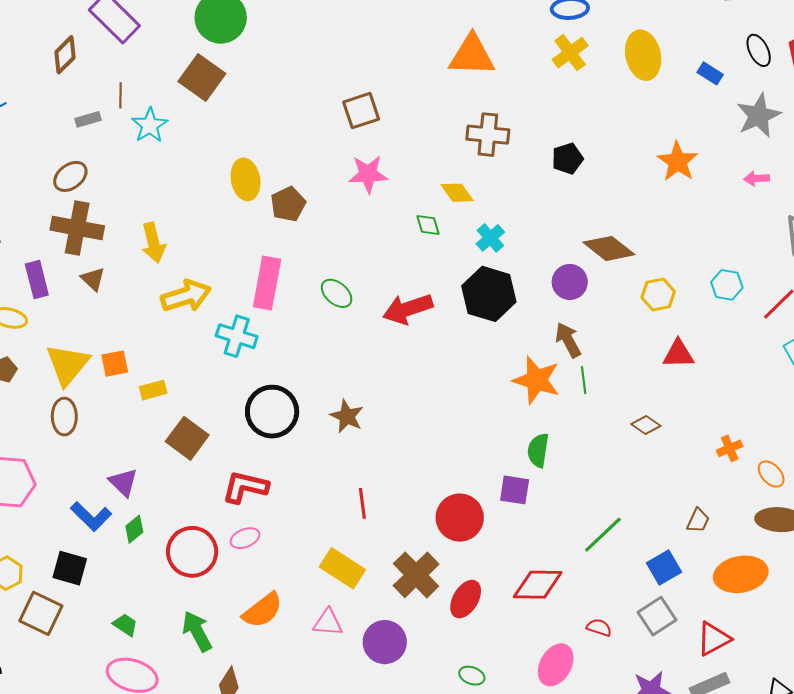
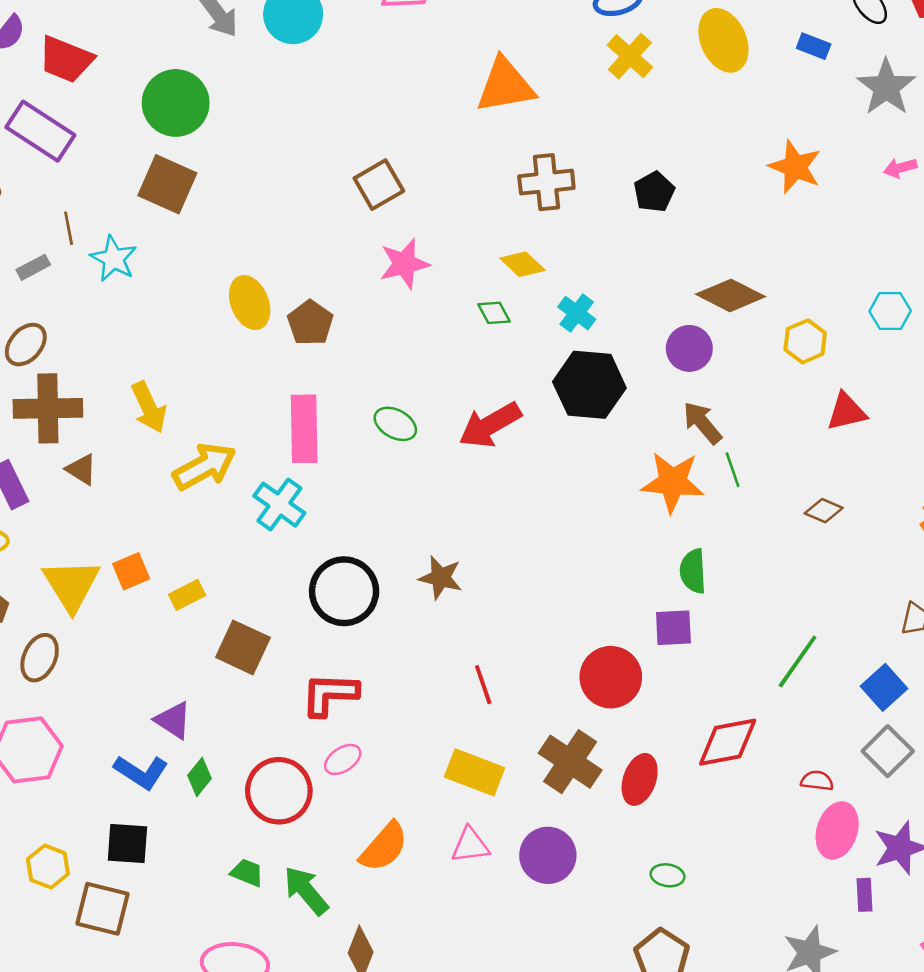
cyan cross: (237, 336) -> (279, 505), turned 30
brown ellipse: (64, 417) -> (40, 658), moved, turned 36
green trapezoid: (125, 625) -> (247, 873), moved
pink ellipse: (556, 665) -> (837, 830), moved

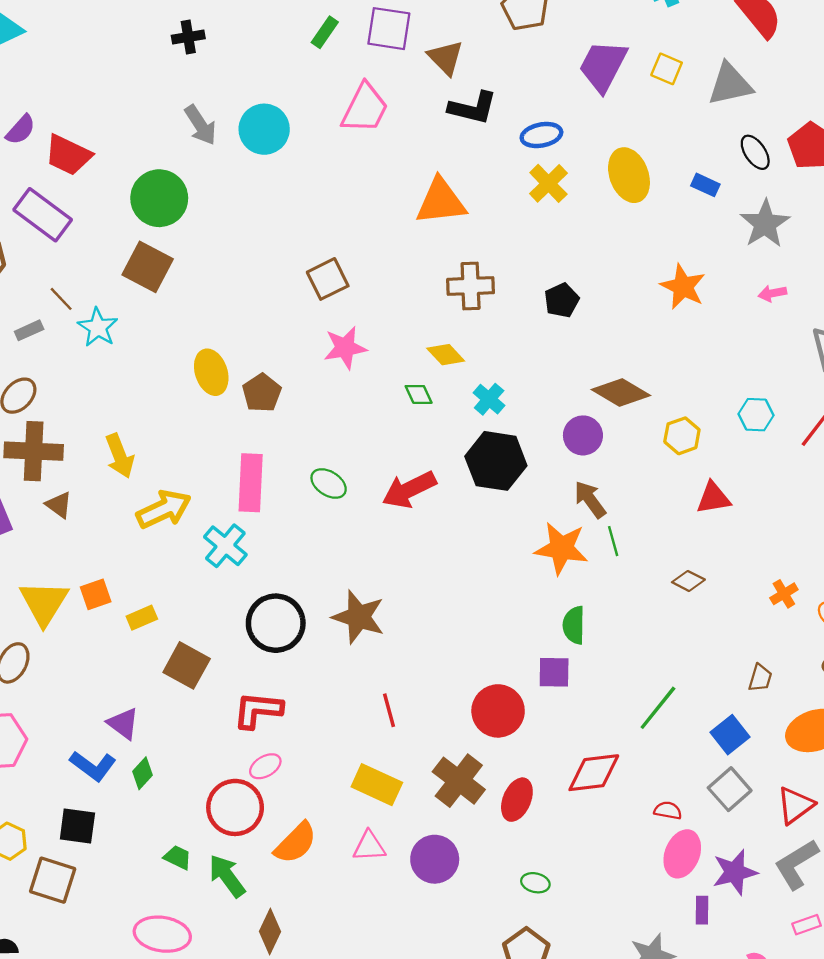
brown line: (69, 228) -> (61, 299), turned -36
brown star: (441, 578) -> (359, 617), size x1.4
red circle: (279, 791) -> (235, 807), moved

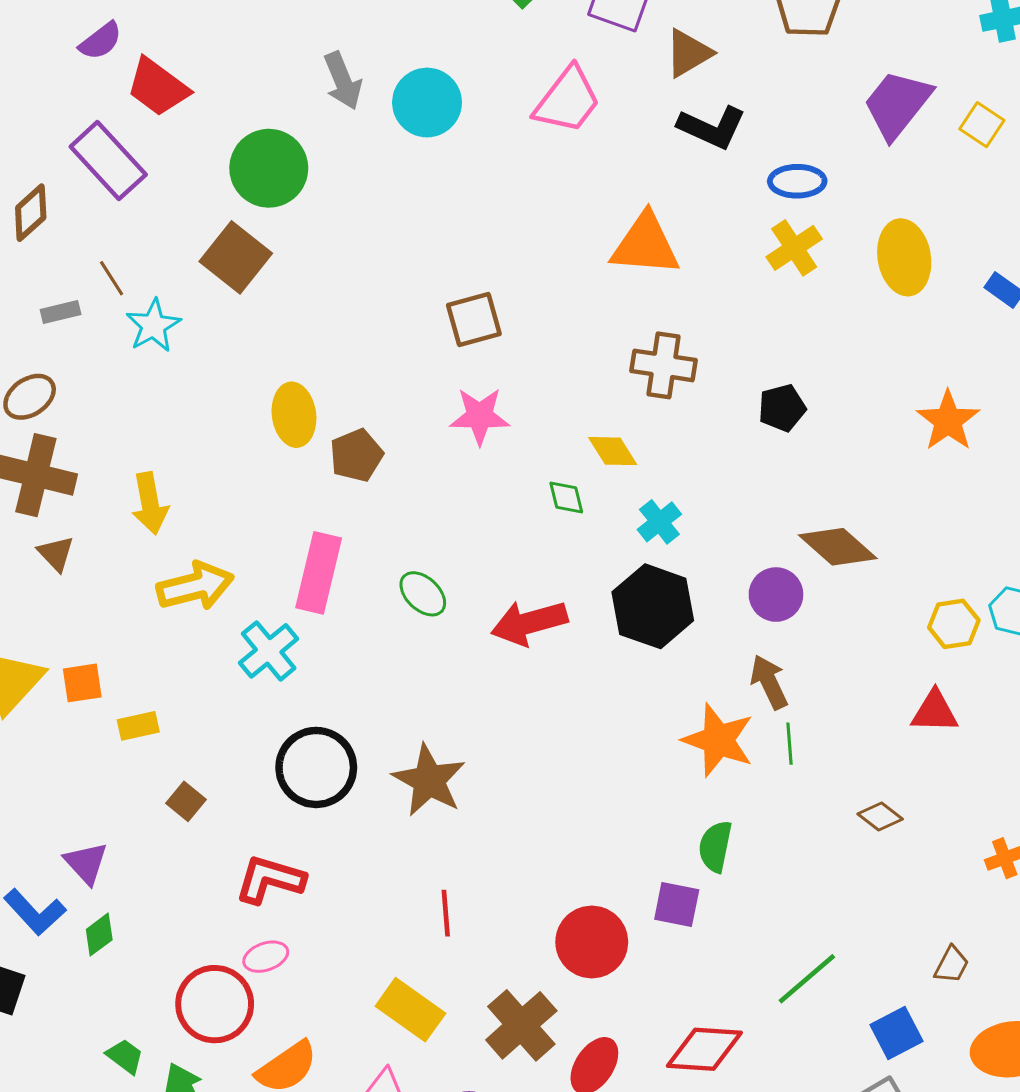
brown triangle: (446, 58) -> (688, 53), turned 33
yellow hexagon: (682, 436) -> (954, 624), moved
brown square: (187, 665) -> (186, 801), size x0.6

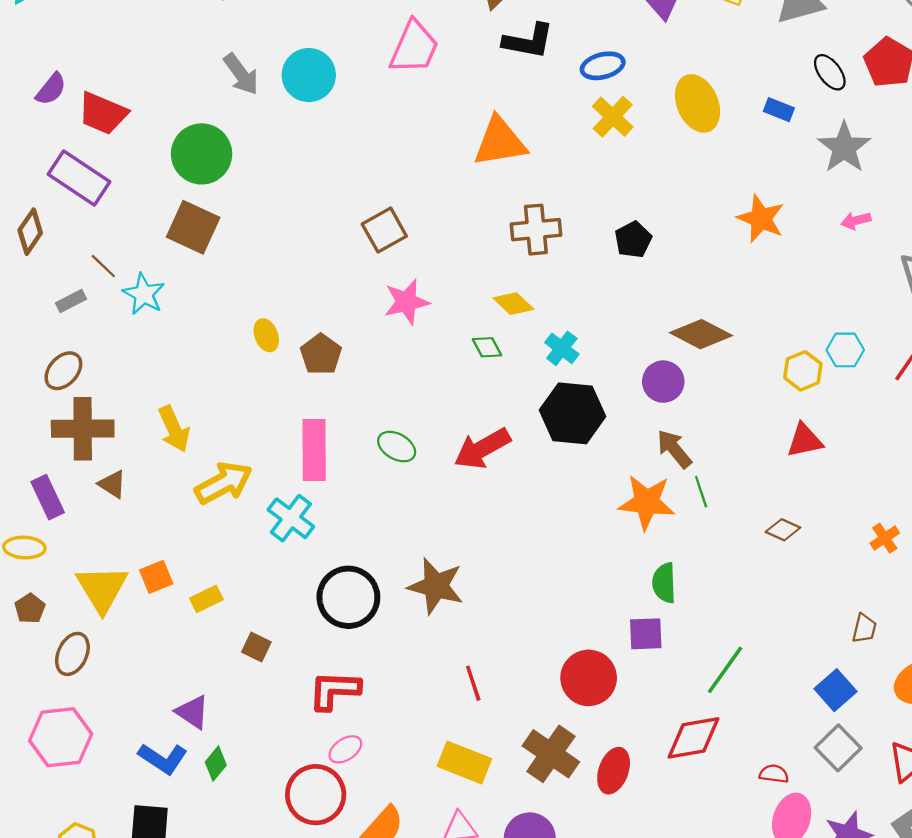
yellow ellipse: (294, 415) -> (266, 335), size x0.7
green line: (807, 979) -> (725, 670), moved

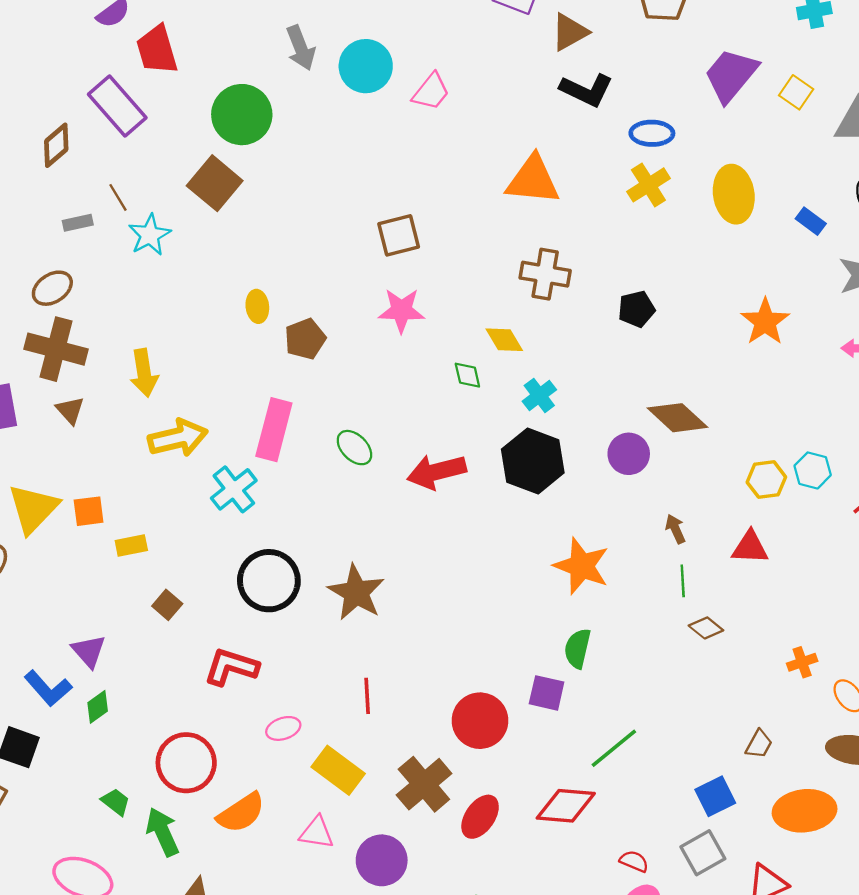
pink trapezoid: (414, 47) -> (431, 92), moved, size x0.7
red trapezoid: (103, 113) -> (157, 50), turned 36
brown arrow: (674, 449) -> (675, 529), moved, size x0.7
green line: (701, 492) -> (683, 581), moved
pink ellipse: (345, 749) -> (283, 728), moved

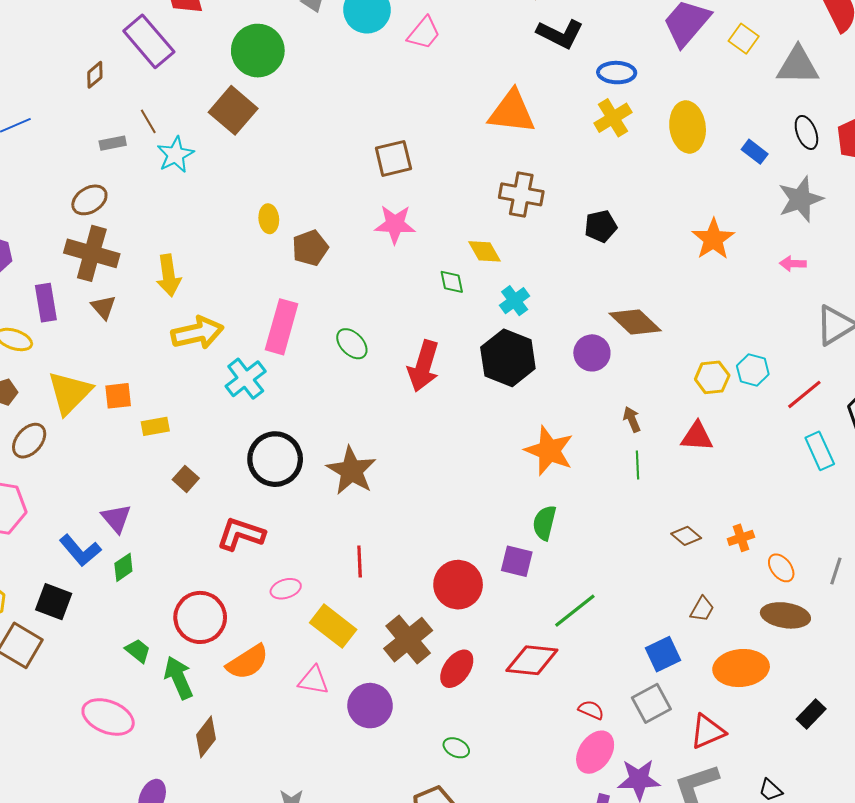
brown diamond: (56, 145) -> (95, 75), size x0.7
red arrow: (437, 472) -> (423, 366), turned -60
brown diamond: (706, 628) -> (686, 536), moved

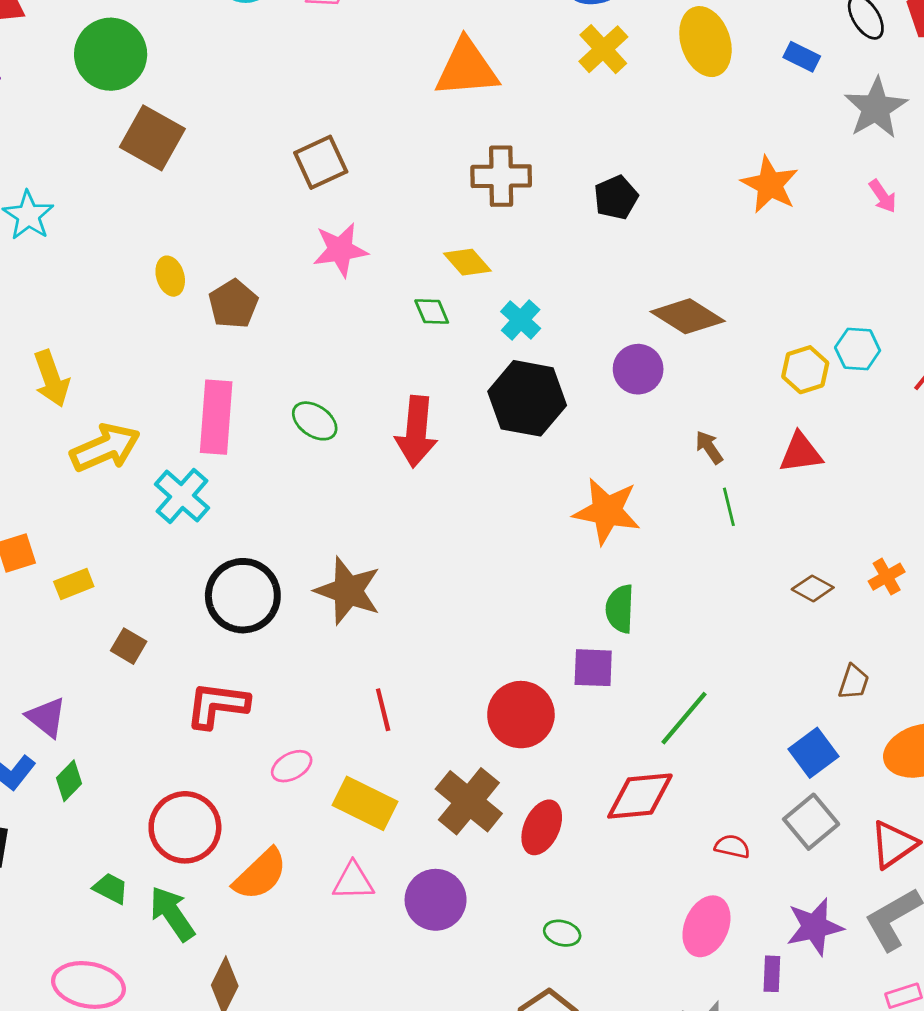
brown square: (233, 110) -> (152, 138), moved
pink arrow: (793, 264) -> (883, 196), turned -115
pink ellipse: (595, 752) -> (706, 926), moved

